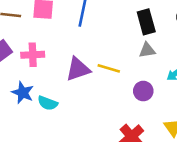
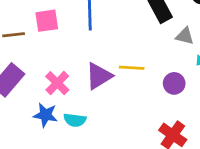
gray triangle: (147, 50) -> (185, 36), moved, turned 36
pink cross: (33, 55) -> (57, 83), moved, turned -30

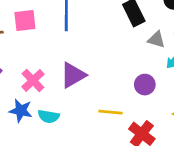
yellow line: (132, 68) -> (110, 112), moved

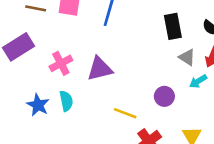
blue star: (21, 111) -> (38, 105), moved
cyan semicircle: (49, 116) -> (66, 101), turned -126

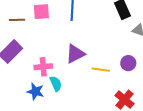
pink cross: (61, 63) -> (43, 67), moved, turned 36
yellow line: (125, 113) -> (101, 70), moved

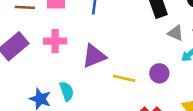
pink cross: (43, 67) -> (55, 41), moved

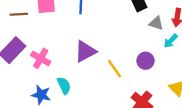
pink cross: (55, 41) -> (41, 58), moved, turned 36
yellow line: (124, 78) -> (115, 69), turned 48

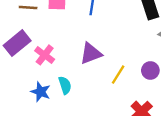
yellow line: (115, 69) -> (118, 75), turned 60

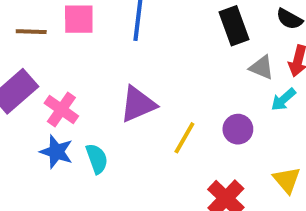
blue star: (41, 92) -> (56, 152), moved

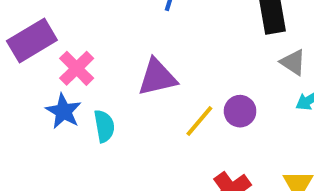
purple circle: (238, 129) -> (240, 111), moved

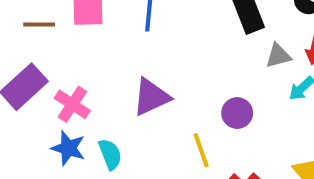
gray triangle: (293, 62) -> (278, 56), turned -36
yellow line: (199, 121) -> (201, 150), moved, turned -48

